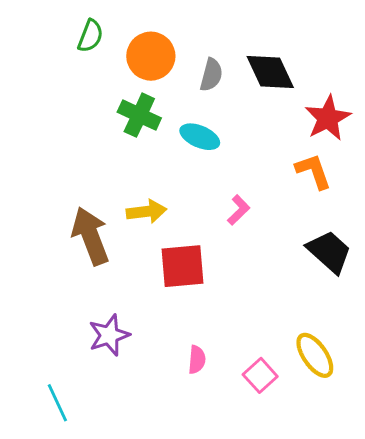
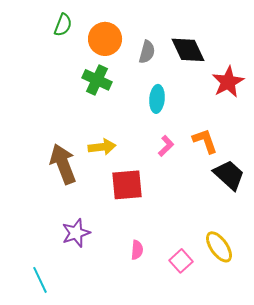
cyan ellipse: (200, 137) -> (157, 99), moved, turned 72
orange L-shape: (313, 171) -> (205, 141), moved

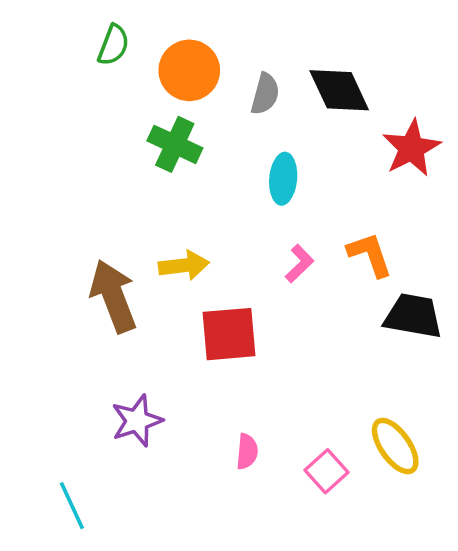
black trapezoid: (229, 175) -> (413, 316), turned -32

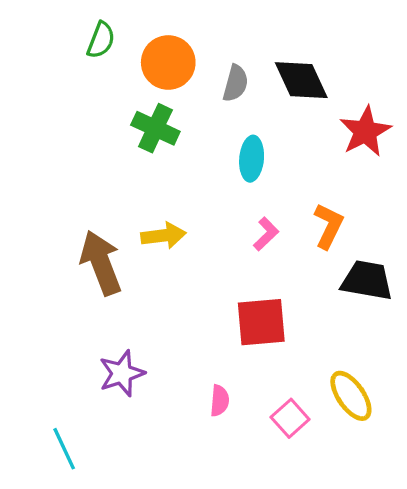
orange L-shape: (370, 255) -> (329, 226), turned 45
red square: (229, 334) -> (261, 322), moved

